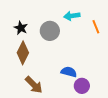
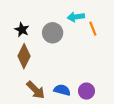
orange line: (96, 27) -> (93, 29), moved
blue semicircle: (69, 72) -> (62, 90), moved

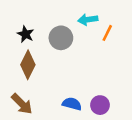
orange line: (93, 29) -> (107, 33), turned 48
brown arrow: (36, 90) -> (22, 104), moved

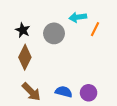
brown arrow: (22, 104) -> (31, 92), moved

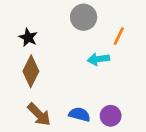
cyan arrow: (78, 17) -> (98, 59), moved
gray circle: (54, 33) -> (84, 17), moved

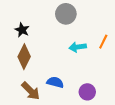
orange line: (119, 36) -> (103, 42), moved
blue semicircle: (80, 114) -> (55, 82), moved

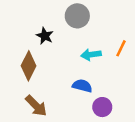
black star: (22, 30) -> (45, 36), moved
blue semicircle: (55, 82) -> (82, 86), moved

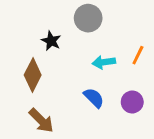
blue semicircle: (82, 86) -> (94, 98), turned 30
purple circle: (102, 107) -> (132, 102), moved

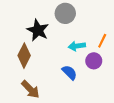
black star: (51, 41) -> (38, 30), size x1.5
purple circle: (132, 102) -> (94, 61), moved

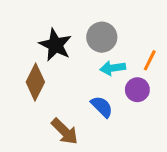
gray circle: (65, 13) -> (102, 37), moved
brown arrow: (30, 89) -> (65, 131), moved

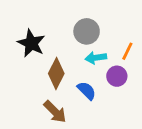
black star: (55, 45) -> (31, 43), moved
brown diamond: (35, 82) -> (56, 74), moved

